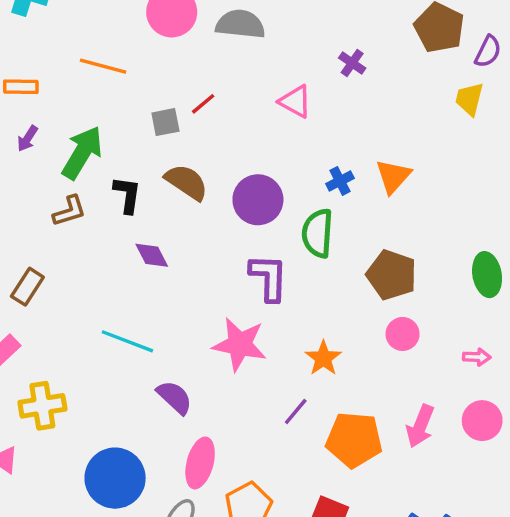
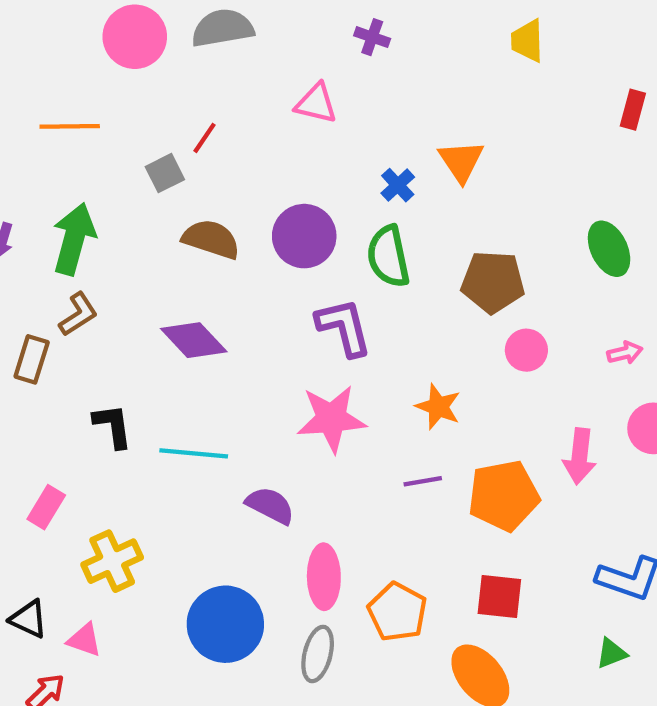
black L-shape: (127, 195) -> (113, 426), moved
purple diamond: (152, 255) -> (194, 340), size x1.4
brown rectangle: (27, 287) -> (32, 359), moved
purple line: (296, 412) -> (423, 481), turned 56

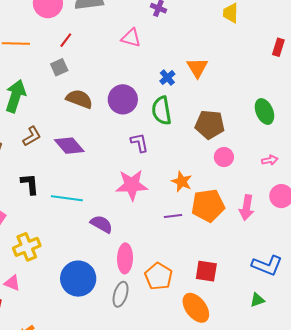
red line: (205, 138) -> (66, 40), moved
brown L-shape: (78, 314) -> (32, 136), moved
purple L-shape: (344, 327) -> (139, 143), size x0.7
orange pentagon: (504, 496) -> (208, 205), moved

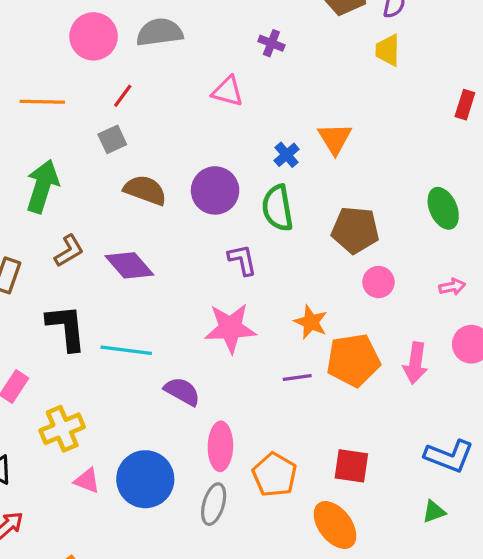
black L-shape: (30, 184) -> (66, 327), size x1.4
pink triangle: (12, 283) -> (87, 481), moved

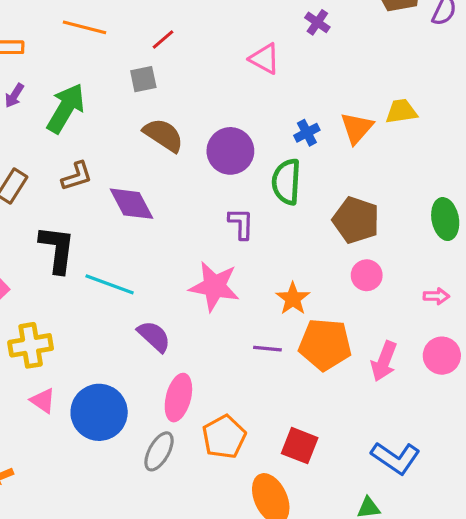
yellow trapezoid: (388, 50) -> (401, 111), moved, turned 68

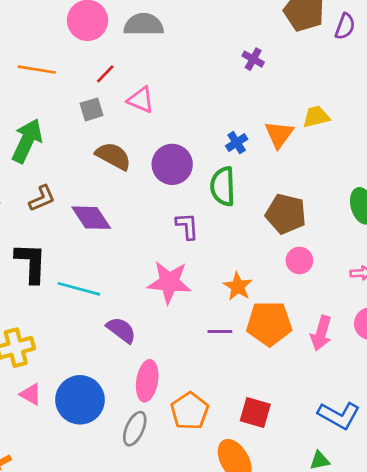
purple cross: (317, 22) -> (253, 59), moved
pink triangle: (265, 59) -> (141, 100), moved

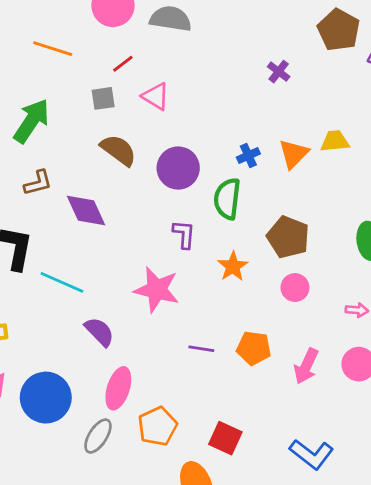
orange star: (238, 286) -> (233, 266), moved
orange pentagon: (269, 323) -> (254, 348), size x0.7

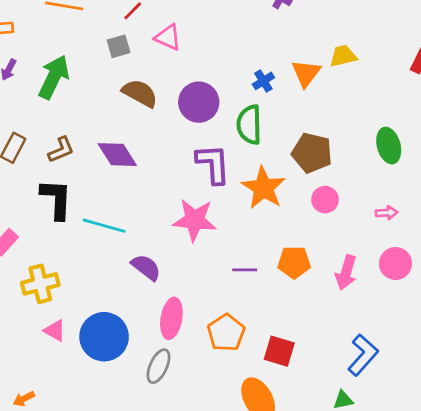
brown L-shape: (38, 183) -> (61, 150), moved
purple L-shape: (184, 234) -> (213, 164), size x1.5
orange star: (233, 266) -> (263, 188), size x1.5
orange pentagon: (158, 426) -> (226, 333), moved
blue L-shape: (312, 454) -> (363, 355), turned -78

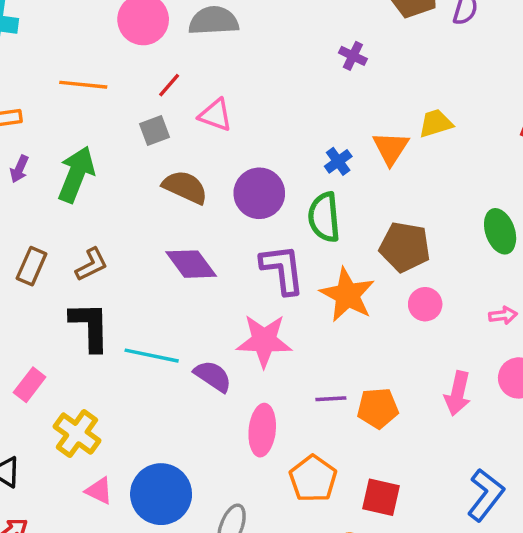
purple diamond: (117, 155) -> (191, 264), moved
orange pentagon: (294, 262) -> (378, 408), moved
purple semicircle: (146, 267) -> (213, 376), moved
yellow cross: (40, 284) -> (77, 434), turned -36
pink ellipse: (171, 318) -> (262, 430), moved

